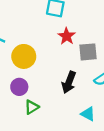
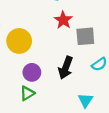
purple circle: (19, 87) -> (32, 72), moved
cyan triangle: (88, 114) -> (85, 100), turned 35

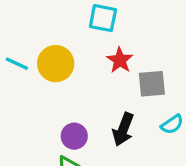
yellow circle: (19, 41) -> (56, 64), moved

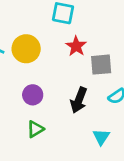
purple circle: (74, 136) -> (33, 95), moved

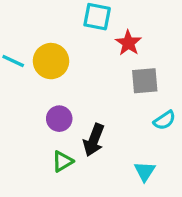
red star: (76, 46) -> (128, 43), moved
black arrow: (79, 100) -> (94, 140), moved

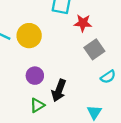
red star: (128, 43) -> (83, 23), turned -30
gray square: (145, 81) -> (94, 49), turned -30

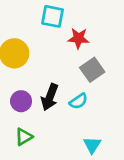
cyan semicircle: (108, 77) -> (78, 101), moved
black arrow: (59, 90) -> (50, 97), moved

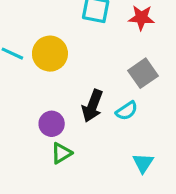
red star: (78, 38) -> (141, 18), moved
purple circle: (21, 101) -> (52, 124), moved

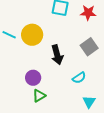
black arrow: (92, 106) -> (57, 55), moved, turned -36
cyan semicircle: (127, 111) -> (79, 78), moved

